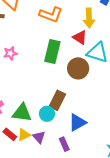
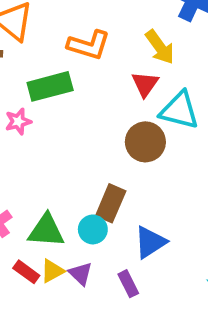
yellow arrow: (89, 18) -> (160, 47), turned -30
red triangle: (80, 37) -> (145, 84), turned 35
green rectangle: (52, 51) -> (50, 86), moved, turned 65

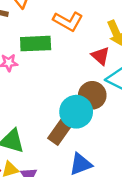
red triangle: (145, 84) -> (100, 56), turned -36
cyan circle: (93, 229) -> (76, 112), moved, size x1.6

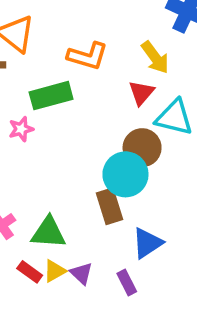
red triangle: (100, 56) -> (141, 93), turned 42
brown rectangle: (60, 132) -> (109, 206), turned -40

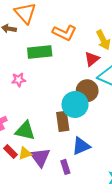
pink star: (21, 129) -> (19, 80), moved
purple triangle: (81, 273) -> (40, 157), size x1.5

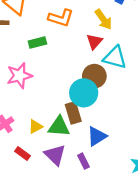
green rectangle: (40, 52) -> (37, 43), size x0.7
pink star: (19, 80) -> (19, 76), size x1.6
green triangle: (25, 131) -> (59, 127), moved
yellow triangle: (25, 153) -> (35, 127), moved

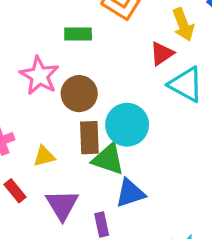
pink star: (19, 76) -> (39, 76), turned 30
brown circle: (94, 76) -> (79, 94), moved
brown rectangle: (73, 113) -> (89, 138), moved
green triangle: (59, 127) -> (108, 159), moved

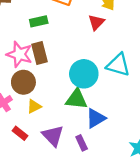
cyan triangle: (186, 84) -> (118, 65), moved
brown circle: (79, 94) -> (23, 82), moved
brown rectangle: (89, 138) -> (40, 53), moved

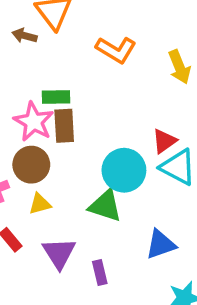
green rectangle: (39, 21) -> (56, 97), moved
red triangle: (96, 22) -> (164, 141), moved
blue triangle: (96, 118) -> (161, 244), moved

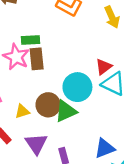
brown circle: (31, 165) -> (48, 105), moved
green triangle: (105, 206) -> (66, 111), turned -40
blue triangle: (161, 244) -> (105, 148), moved

